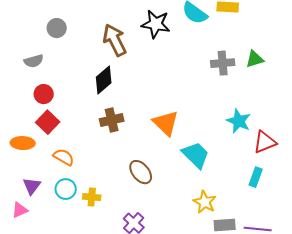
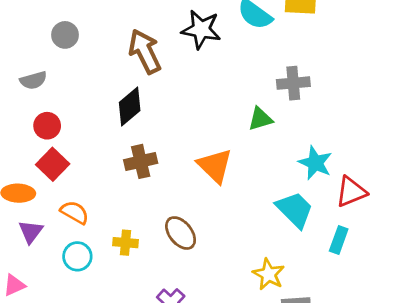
green triangle: (255, 59) -> (260, 119), moved
cyan trapezoid: (196, 155) -> (295, 210), moved
purple triangle: (32, 186) -> (31, 232), moved
yellow cross: (92, 197) -> (126, 243), moved

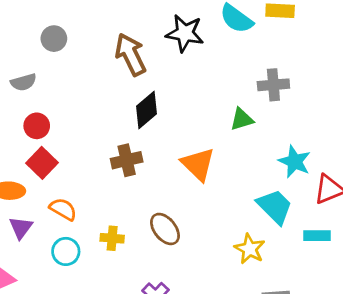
black diamond: (130, 106) -> (146, 110), moved
cyan rectangle: (339, 240) -> (317, 236), turned 70
yellow star: (269, 274) -> (250, 249), moved

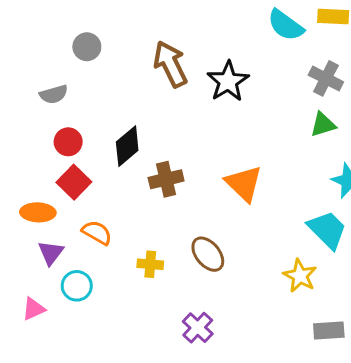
black star: (185, 33) -> (228, 81), moved, turned 30
gray cross: (273, 85) -> (326, 78), moved, turned 32
black diamond: (146, 110) -> (127, 146), moved
green triangle: (242, 119) -> (323, 125), moved
cyan circle: (66, 251) -> (77, 286), moved

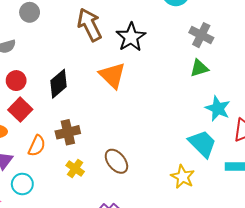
brown cross: (166, 179) -> (68, 132), moved
orange triangle: (244, 184) -> (112, 75), moved
orange semicircle: (97, 233) -> (37, 146), turned 85
yellow cross: (150, 264) -> (75, 168), turned 30

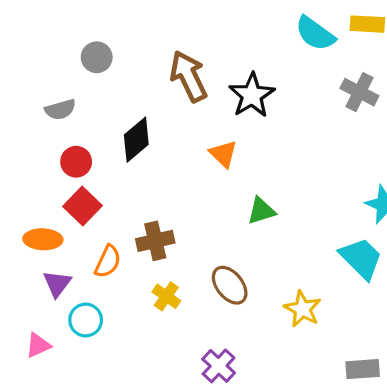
green triangle: (199, 68) -> (261, 211), moved
orange triangle: (112, 75) -> (223, 154), size x0.7
black diamond: (59, 84) -> (136, 140), moved
yellow star: (183, 177) -> (302, 309), moved

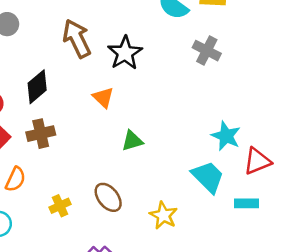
brown cross: (155, 241) -> (41, 134), moved
yellow cross: (166, 296) -> (60, 206), turned 30

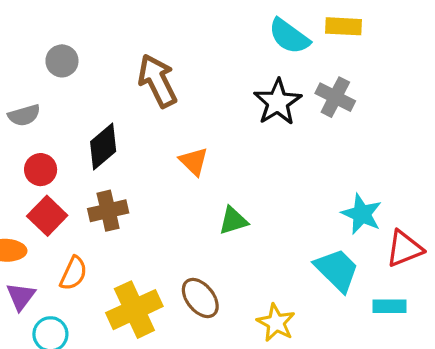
black star: (125, 53) -> (278, 102), moved
yellow cross: (60, 206) -> (134, 310), size x1.8

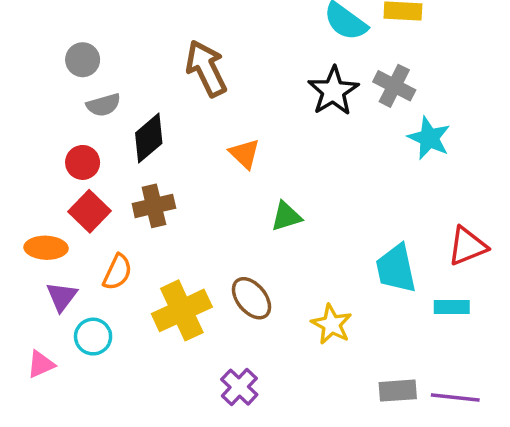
gray circle: (62, 61) -> (83, 60), moved
gray semicircle: (24, 115) -> (103, 105), moved
cyan star: (362, 214) -> (429, 138), moved
cyan trapezoid: (337, 270) -> (396, 269), turned -147

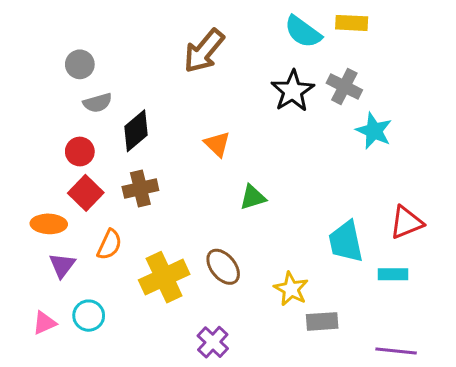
brown arrow: (206, 68) -> (204, 51), moved, turned -114
cyan circle: (93, 337) -> (89, 316), moved
gray rectangle: (398, 391) -> (322, 321), moved

